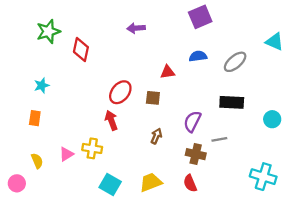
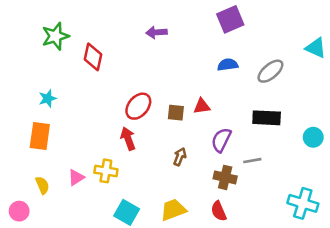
red triangle: (168, 72) -> (202, 106), moved
orange rectangle: (35, 118) -> (40, 136), size x1.5

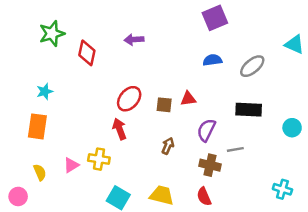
purple arrow: (156, 32) -> (134, 40), moved
cyan cross: (303, 203) -> (282, 189), size x0.7
yellow trapezoid: (173, 210) -> (162, 195), turned 35

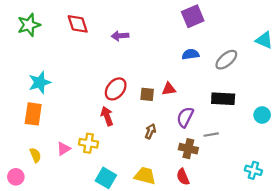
green star: (52, 34) -> (29, 25), moved
red diamond: (87, 53) -> (78, 24), moved, turned -30
cyan star: (45, 91) -> (40, 82), size x1.5

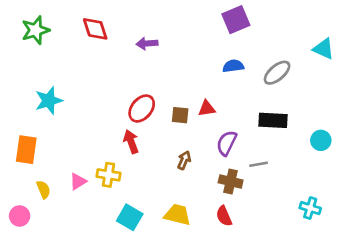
orange rectangle: (33, 114) -> (26, 150), moved

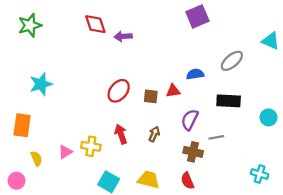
red diamond: (95, 29) -> (95, 24), moved
blue semicircle: (233, 66) -> (195, 74), moved
red arrow: (131, 142) -> (121, 134), moved

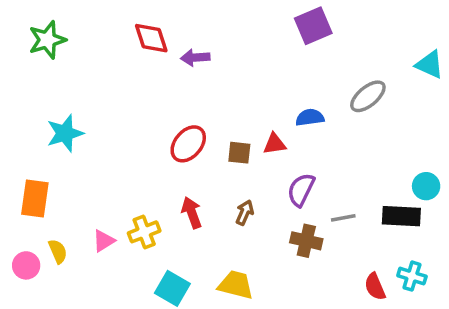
black rectangle: (229, 101) -> (401, 216), moved
yellow cross: (91, 146) -> (144, 232), turned -30
pink circle: (17, 181) -> (26, 265), moved
red semicircle: (187, 181) -> (375, 287), moved

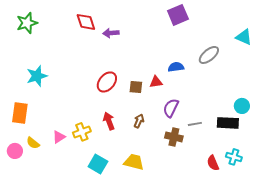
yellow semicircle: (58, 251) -> (33, 143), turned 152

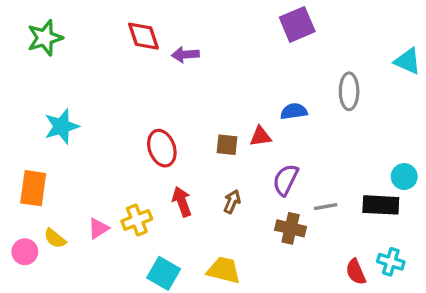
gray ellipse: (209, 55) -> (349, 91), turned -50
red ellipse: (107, 82) -> (162, 148), moved, turned -60

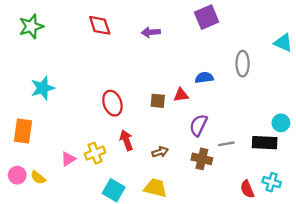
purple arrow: (185, 55) -> (151, 32), moved
brown arrow: (232, 202) -> (160, 152), moved, turned 49
yellow semicircle: (55, 238) -> (38, 177), moved

